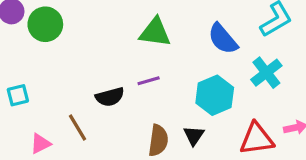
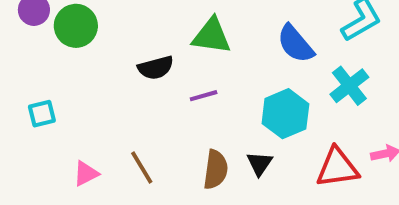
black semicircle: (110, 97) -> (156, 68), moved
brown line: (78, 128) -> (142, 168), moved
pink triangle: (40, 144) -> (86, 174), moved

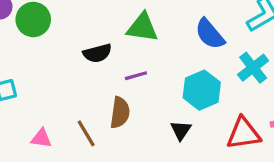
brown semicircle: (216, 170) -> (120, 113), moved
pink triangle: (86, 174) -> (41, 138), turned 35

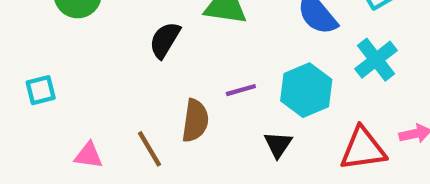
black semicircle: (97, 53) -> (165, 40), turned 136
purple line: (136, 76) -> (241, 90), moved

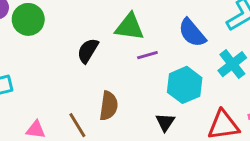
purple line: (241, 90) -> (147, 55), moved

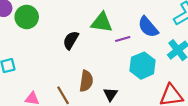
purple line: (147, 55) -> (123, 39), moved
black triangle: (165, 122) -> (111, 94), moved

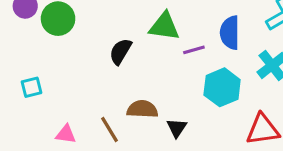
blue semicircle: (148, 27) -> (230, 33), turned 40
brown semicircle: (86, 81) -> (142, 109), turned -95

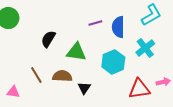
green triangle: (164, 26) -> (76, 52), moved
purple line: (194, 50) -> (95, 23), moved
brown line: (110, 130) -> (36, 75), moved

